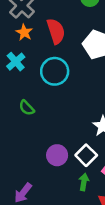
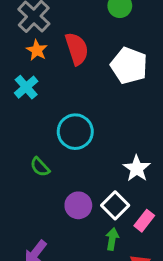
cyan circle: (55, 71) -> (75, 132), moved
green semicircle: (27, 108) -> (40, 167), moved

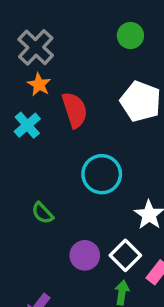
red semicircle: (77, 49) -> (75, 110), moved
cyan circle: (75, 132) -> (102, 174), moved

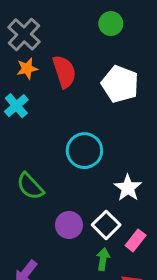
orange star: (39, 85) -> (27, 68), turned 30
red semicircle: (75, 110) -> (64, 72), moved
green semicircle: (42, 213) -> (30, 186), size x1.4

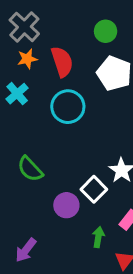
green circle: (111, 24) -> (106, 31), moved
cyan circle: (84, 151) -> (68, 107), moved
white square: (106, 225) -> (94, 189), moved

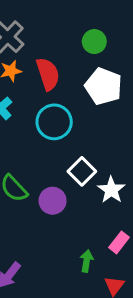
white square: (94, 189) -> (82, 171), moved
purple circle: (66, 205) -> (53, 201), moved

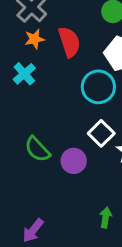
cyan circle: (54, 122) -> (98, 87), moved

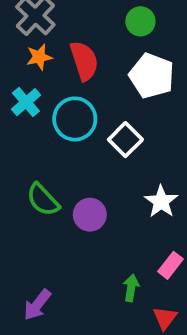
cyan circle: (98, 87) -> (75, 119), moved
white square: (101, 133) -> (125, 140), moved

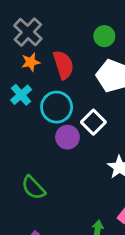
green semicircle: (43, 200) -> (33, 188), moved
purple circle: (90, 215) -> (67, 137), moved

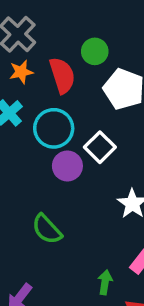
green circle: (104, 36) -> (95, 51), moved
green semicircle: (33, 188) -> (47, 229), moved

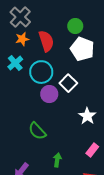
green circle: (95, 51) -> (75, 26), moved
green arrow: (105, 282) -> (57, 160), moved

